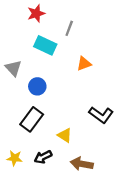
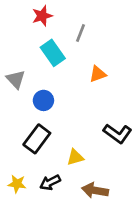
cyan rectangle: (45, 45) -> (53, 53), turned 30
yellow triangle: (65, 135) -> (75, 157), turned -49

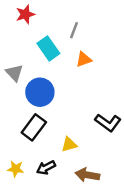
red star: (42, 16) -> (25, 14), moved
orange triangle: (98, 74) -> (84, 59), moved
blue circle: (43, 100) -> (40, 92), size x1.5

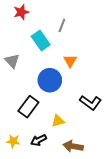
orange triangle: (84, 59) -> (70, 61), moved, turned -40
blue circle: (40, 92) -> (50, 80), moved

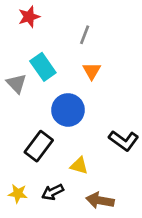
cyan rectangle: (41, 41) -> (43, 67), moved
orange triangle: (70, 61) -> (92, 71), moved
yellow triangle: (58, 121) -> (79, 166), turned 32

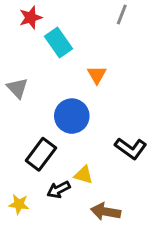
gray line: (85, 35) -> (122, 15), moved
cyan rectangle: (43, 67) -> (59, 43), moved
black arrow: (53, 192) -> (59, 190), moved

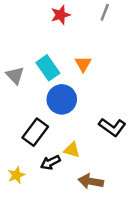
red star: (31, 18) -> (60, 15), moved
cyan rectangle: (59, 43) -> (48, 68), moved
yellow star: (19, 204) -> (16, 175), turned -30

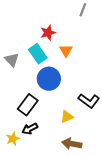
red star: (60, 15) -> (48, 33), moved
yellow triangle: (72, 150) -> (67, 117), moved, turned -40
black arrow: (50, 162) -> (30, 129), moved

